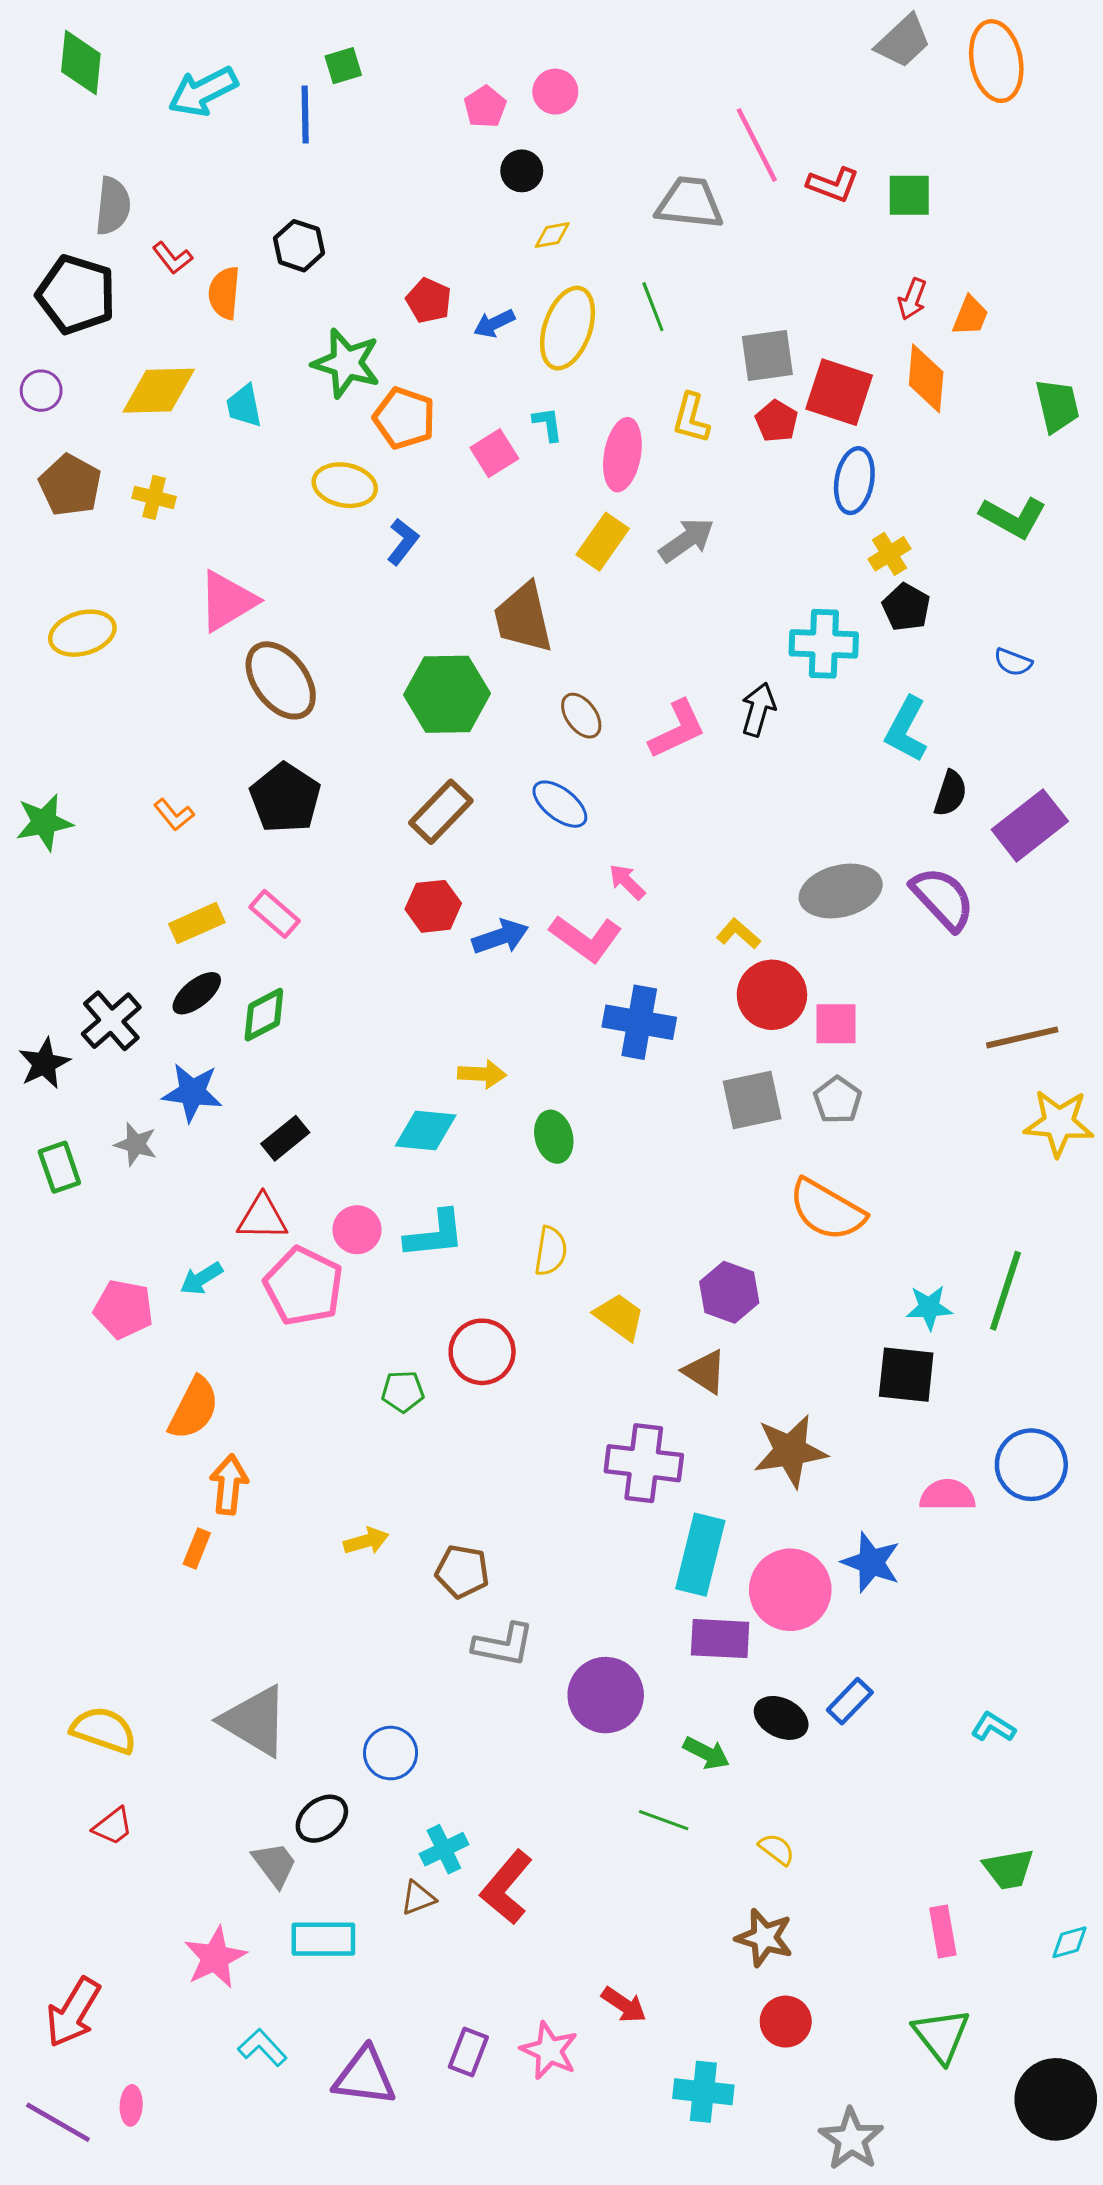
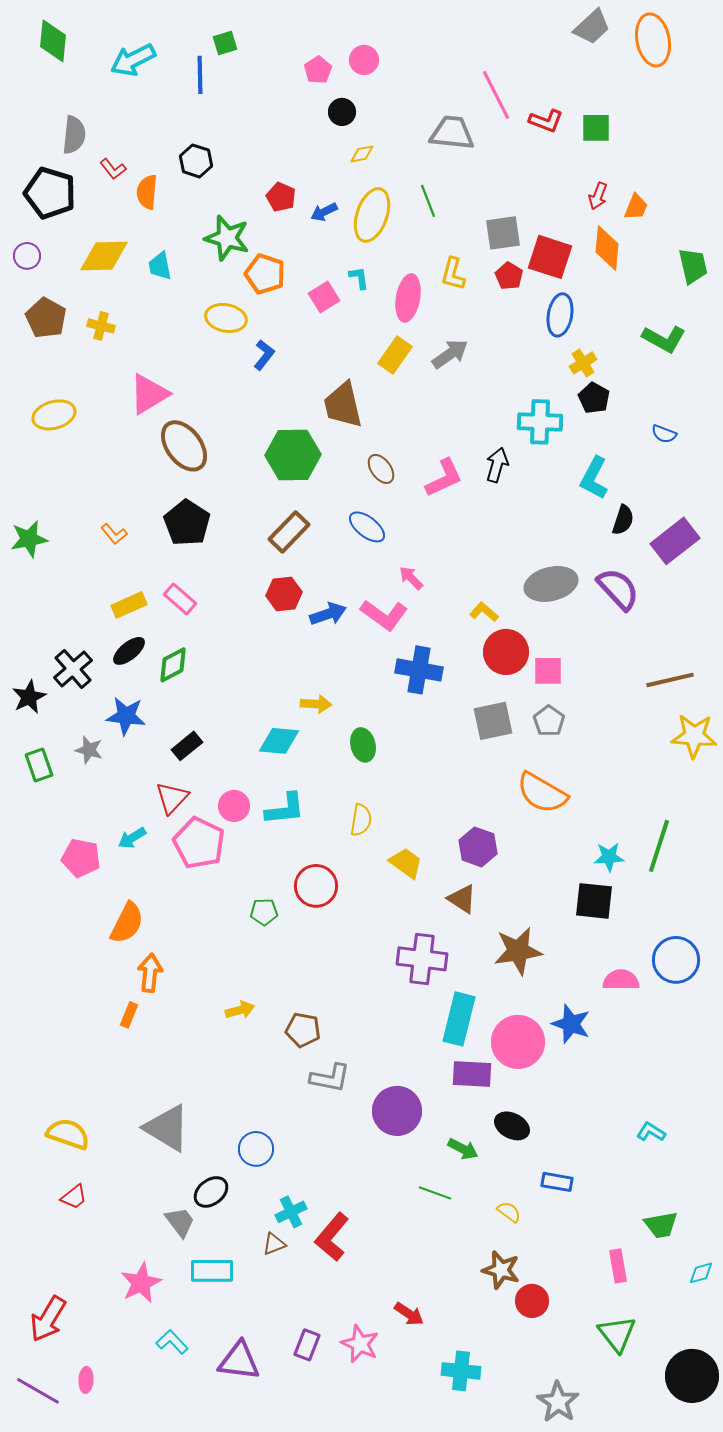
red triangle: (262, 1218) -> (172, 798), turned -48
blue rectangle: (850, 1701) -> (557, 1182), moved, turned 56
red circle: (786, 2022) -> (532, 1301), moved

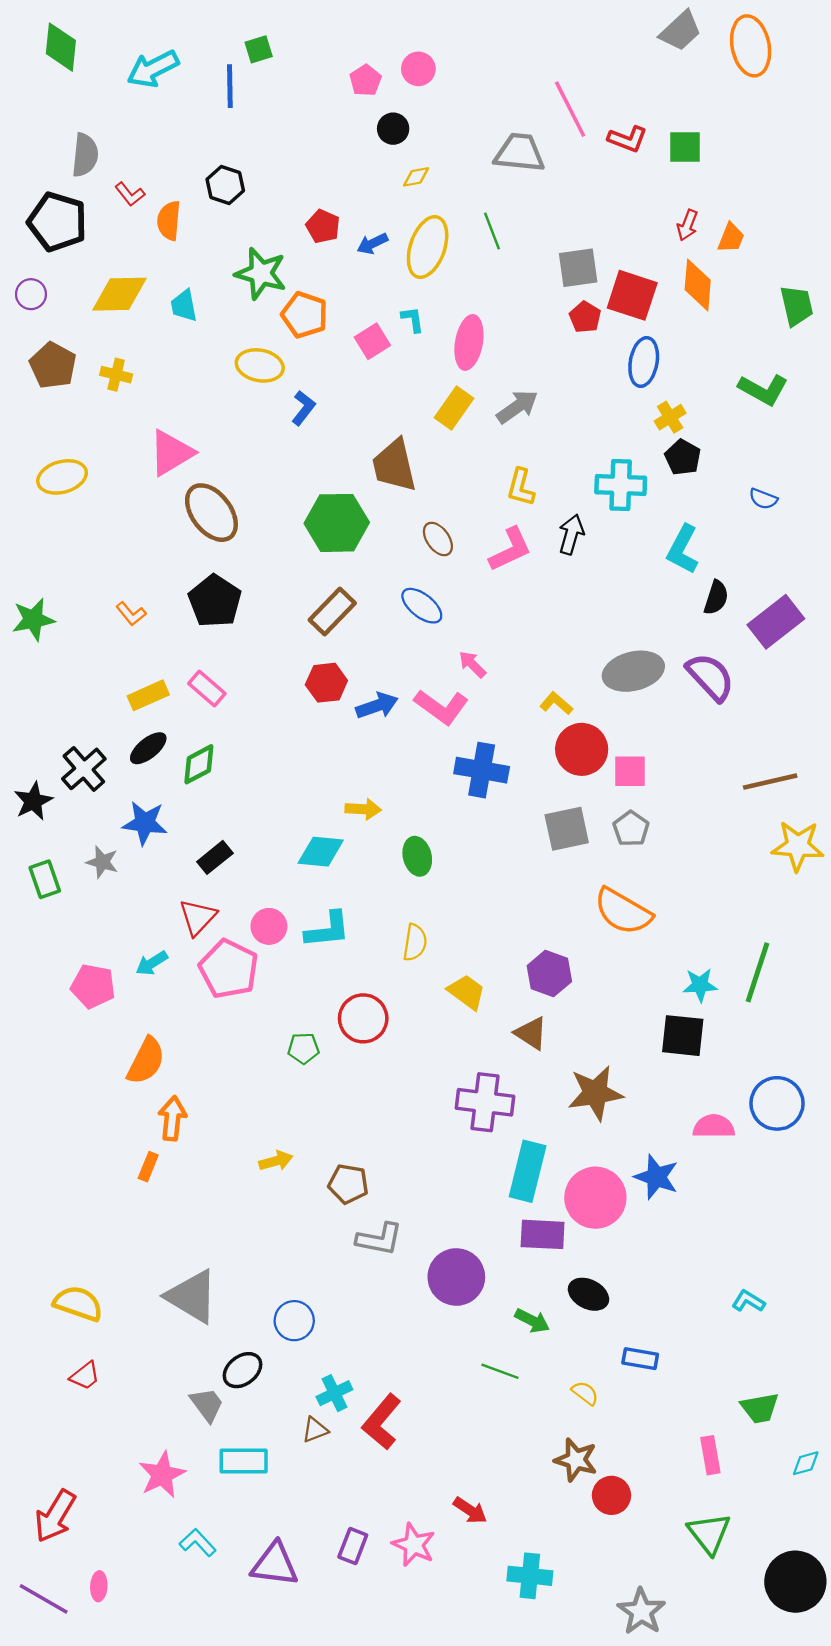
yellow L-shape: (453, 274) -> (521, 487), moved

